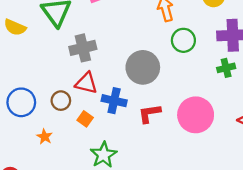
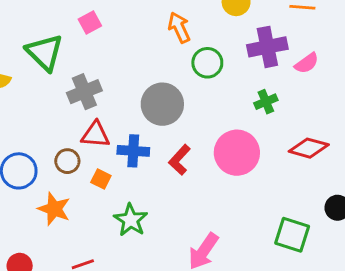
green cross: (226, 68) -> (266, 102), moved
red L-shape: (149, 113) -> (180, 160), turned -30
orange star: (45, 137) -> (54, 209), size x1.6

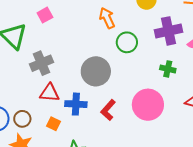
green cross: (266, 102) -> (168, 69), turned 35
brown circle: (67, 161) -> (22, 119), moved

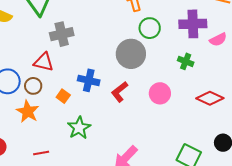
gray circle: (96, 71) -> (131, 54), moved
red triangle: (49, 93) -> (44, 62), moved
pink circle: (148, 105) -> (160, 93), size x0.7

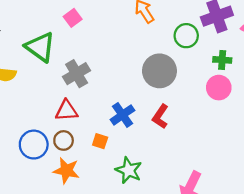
green circle: (150, 28) -> (186, 36), moved
blue cross: (89, 80) -> (122, 115), turned -30
pink circle: (160, 93) -> (219, 88), moved

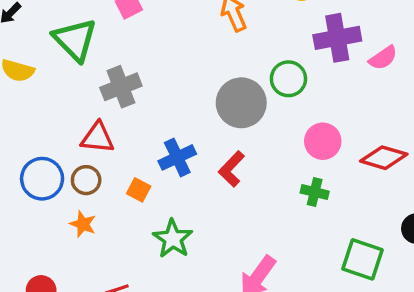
green circle: (186, 36) -> (288, 79), moved
green cross: (222, 60) -> (315, 192), moved
orange star: (66, 171) -> (83, 224), size x0.7

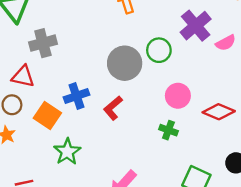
purple cross: (337, 38) -> (196, 26), turned -36
orange square: (139, 190) -> (47, 115), size x1.6

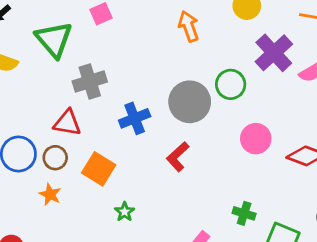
blue cross: (76, 96) -> (135, 118), moved
green cross: (168, 130) -> (244, 213), moved
green star: (67, 152) -> (125, 212), size x0.6

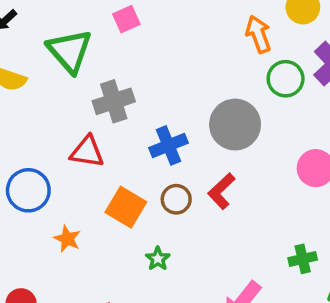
orange arrow: (189, 26) -> (258, 34), moved
green circle: (231, 84) -> (286, 79), moved
brown circle: (55, 158) -> (176, 199), moved
green cross: (244, 213) -> (303, 259), turned -30

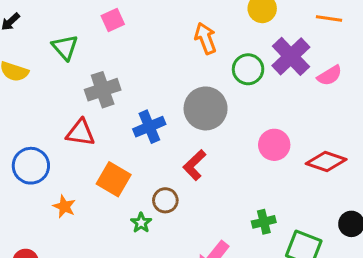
orange arrow: (258, 34) -> (205, 38), moved
green triangle: (70, 51) -> (65, 47), size x0.7
brown circle: (176, 199) -> (165, 200), moved

